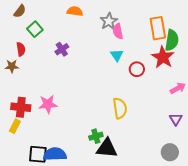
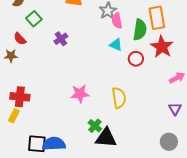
green semicircle: (172, 40) -> (140, 30), moved
red semicircle: (21, 49) -> (20, 39), turned 144
cyan triangle: (117, 55) -> (116, 45), turned -32
pink star: (48, 104) -> (80, 94), moved
green cross: (96, 136) -> (95, 126), turned -32

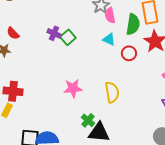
green square: (34, 19) -> (68, 37), moved
purple cross: (61, 39) -> (54, 33), turned -32

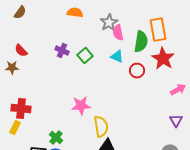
green square: (68, 37) -> (85, 56), moved
yellow semicircle: (112, 92) -> (101, 127), moved
green cross: (88, 120) -> (56, 138), moved

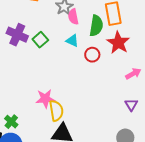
purple cross: (62, 51) -> (17, 35), size x1.5
pink star: (81, 106) -> (45, 99), moved

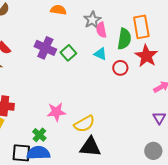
pink star: (45, 99) -> (56, 112), moved
yellow semicircle: (56, 111) -> (84, 124), turned 70

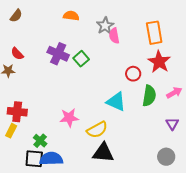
green semicircle: (124, 39) -> (149, 96), moved
cyan triangle: (100, 54) -> (116, 102), moved, size x1.5
green cross: (39, 135) -> (40, 141), moved

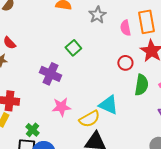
pink semicircle: (114, 36) -> (125, 28), moved
purple cross: (58, 54) -> (50, 74), moved
cyan triangle: (116, 102) -> (108, 105), moved

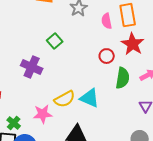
pink star: (61, 107) -> (43, 114), moved
yellow semicircle: (89, 119) -> (65, 99), moved

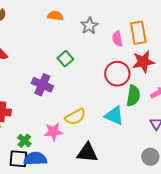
red star: (133, 44) -> (143, 62), turned 30
red circle: (107, 56) -> (117, 74), size x1.6
cyan triangle: (90, 98) -> (114, 116), moved

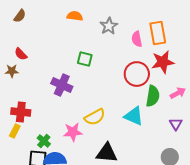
green square: (65, 59) -> (85, 59), turned -35

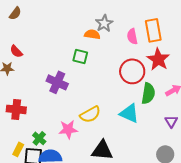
orange semicircle: (75, 16) -> (92, 34), moved
red star: (163, 62) -> (158, 59), turned -30
yellow rectangle: (15, 131) -> (18, 149), moved

